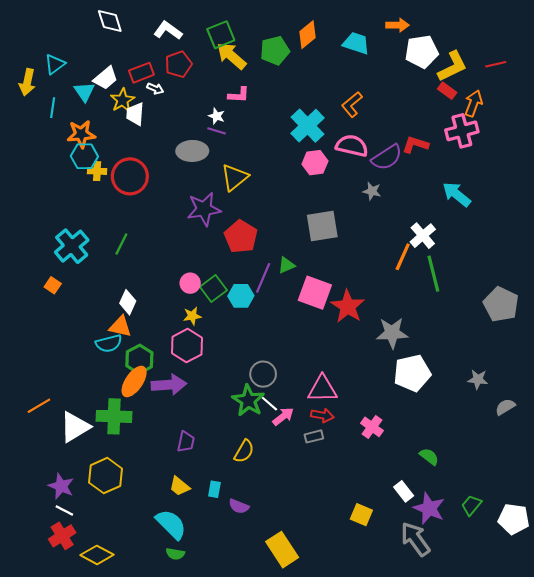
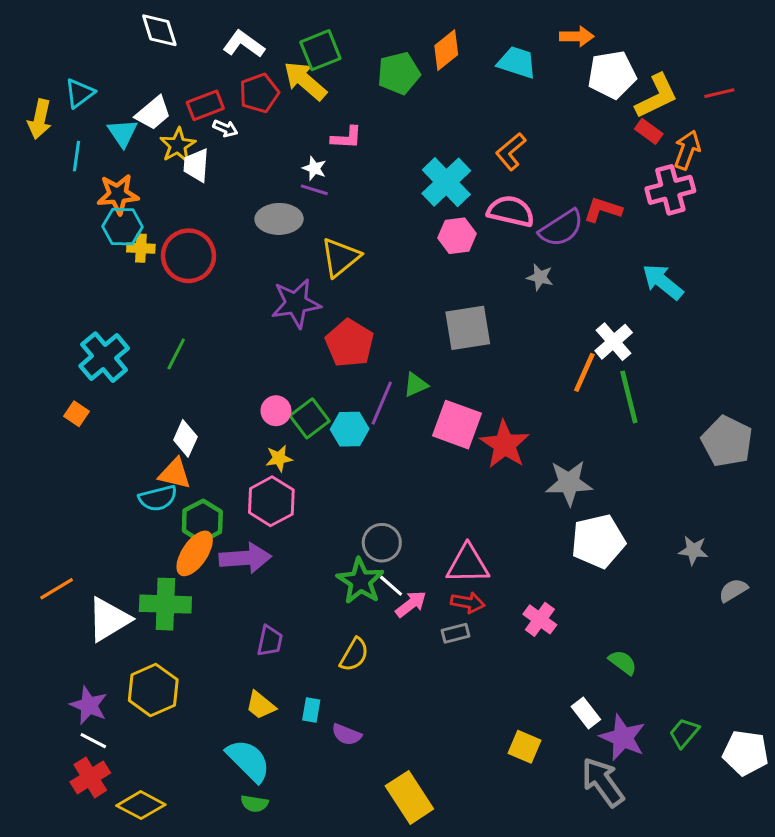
yellow arrow: (231, 56) -> (305, 81), moved

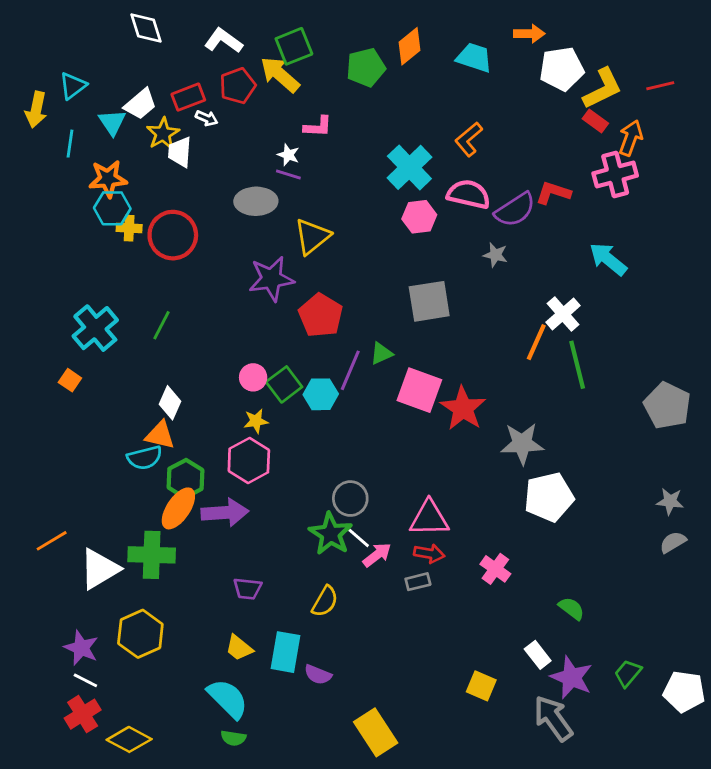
gray star: (693, 550) -> (670, 501), moved
purple trapezoid: (270, 641) -> (247, 589), turned 84
cyan rectangle: (311, 710) -> (285, 652), size x1.8

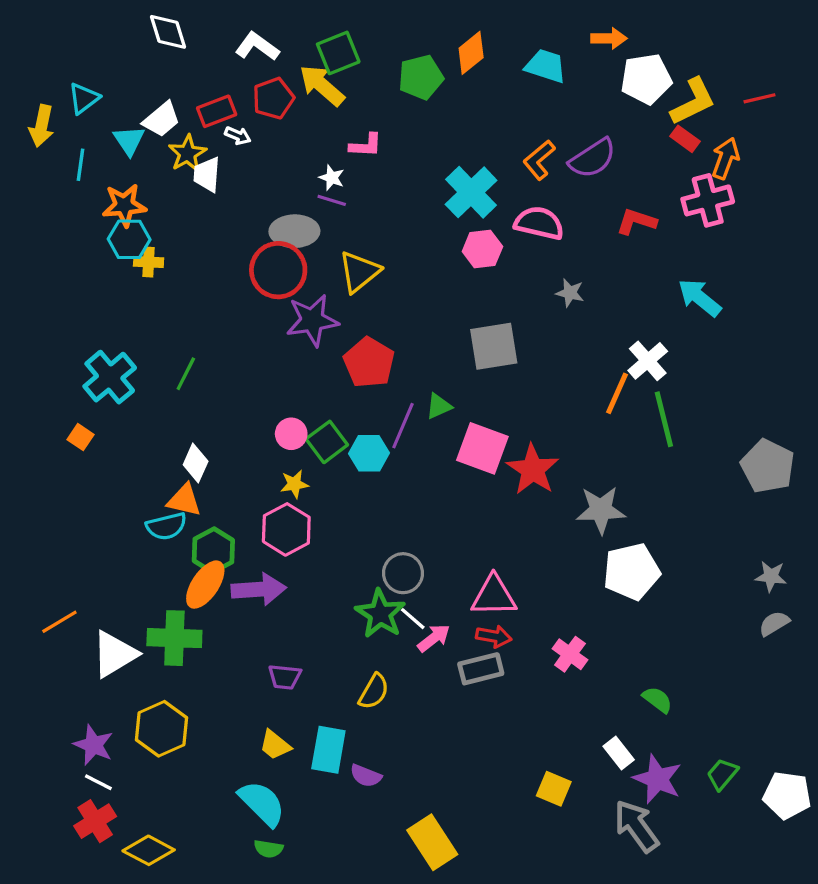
purple semicircle: (515, 210) -> (593, 158), moved
red circle: (173, 235) -> (278, 270), moved
gray rectangle: (418, 582) -> (481, 669), size x1.5

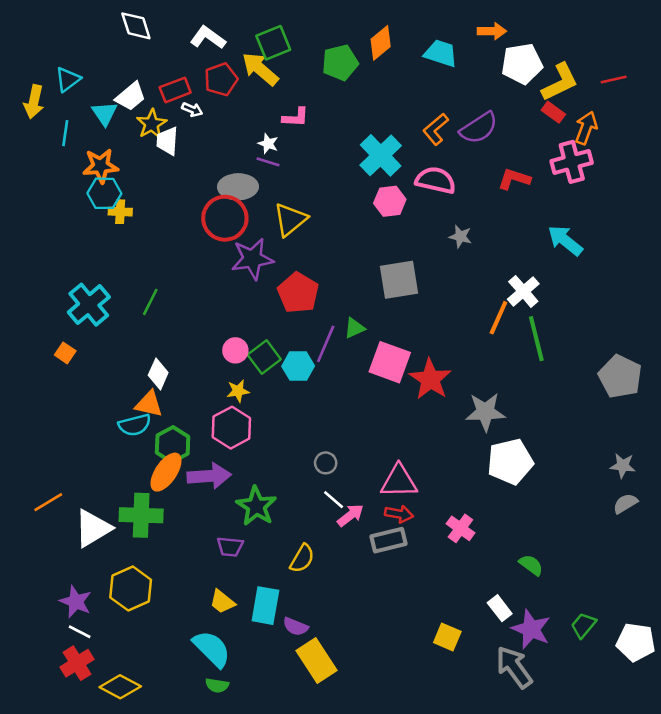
gray circle: (403, 573) -> (326, 463), size x0.7
green star: (380, 614) -> (256, 506), moved
yellow rectangle: (432, 842) -> (316, 661), moved

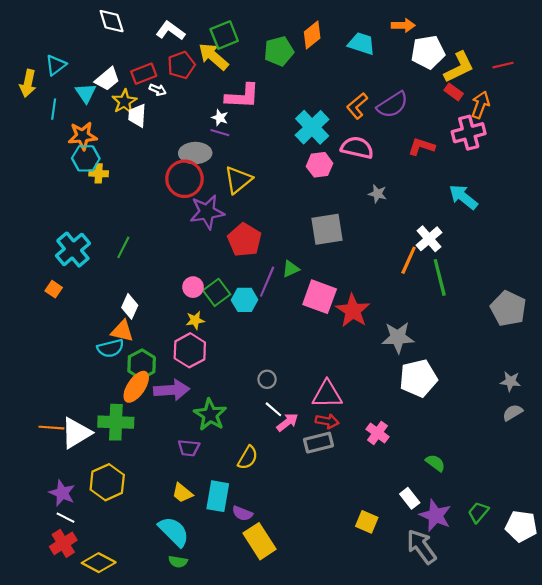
pink L-shape: (296, 117) -> (242, 96), size x1.6
orange line: (48, 502) -> (51, 428), moved, turned 35

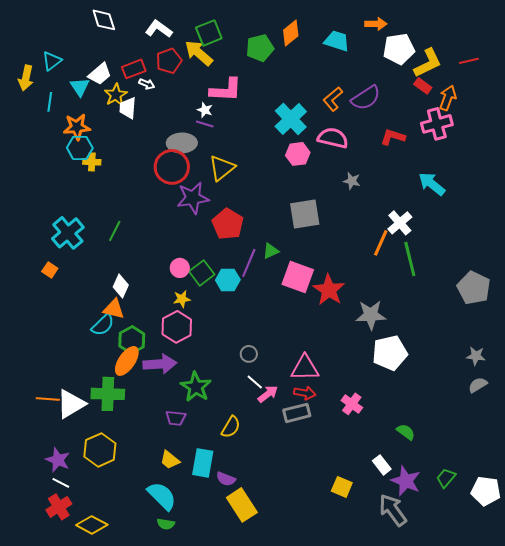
cyan semicircle: (110, 348) -> (103, 325), turned -30

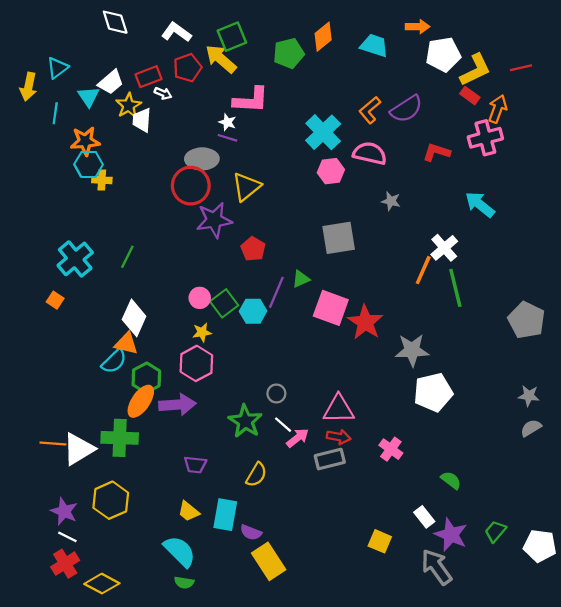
red pentagon: (228, 224) -> (253, 249), size x0.7
white diamond: (121, 286) -> (134, 318), size x1.4
green star: (196, 387) -> (245, 421), moved

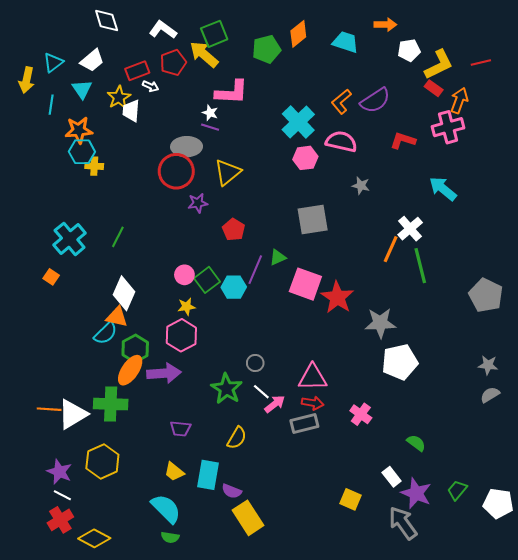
white pentagon: (443, 54) -> (409, 50), size x0.7
white trapezoid: (111, 82) -> (92, 61), moved
purple star: (214, 220) -> (198, 203), size x0.6

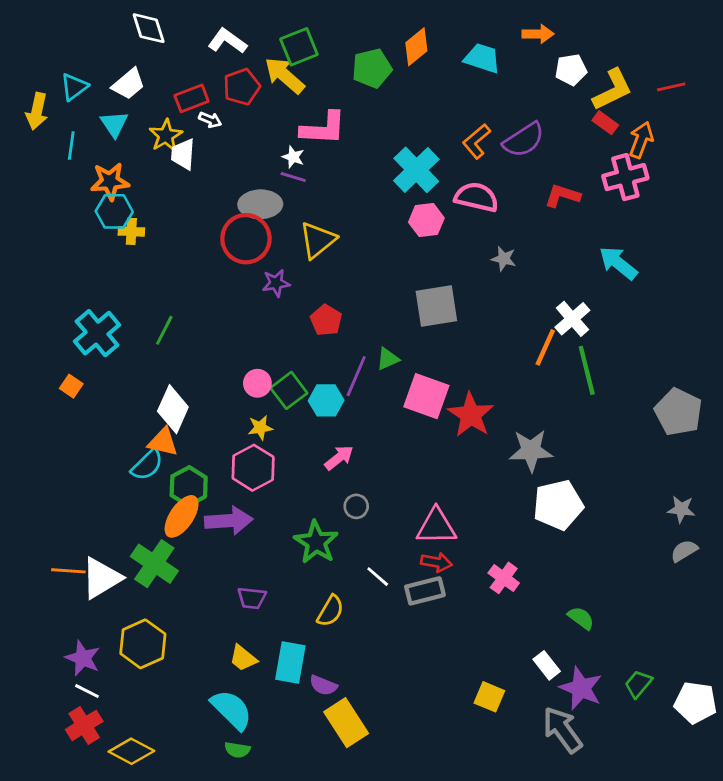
white line: (261, 392) -> (378, 577), moved
green cross: (111, 404) -> (154, 564), turned 32
pink arrow: (275, 404) -> (339, 458), moved

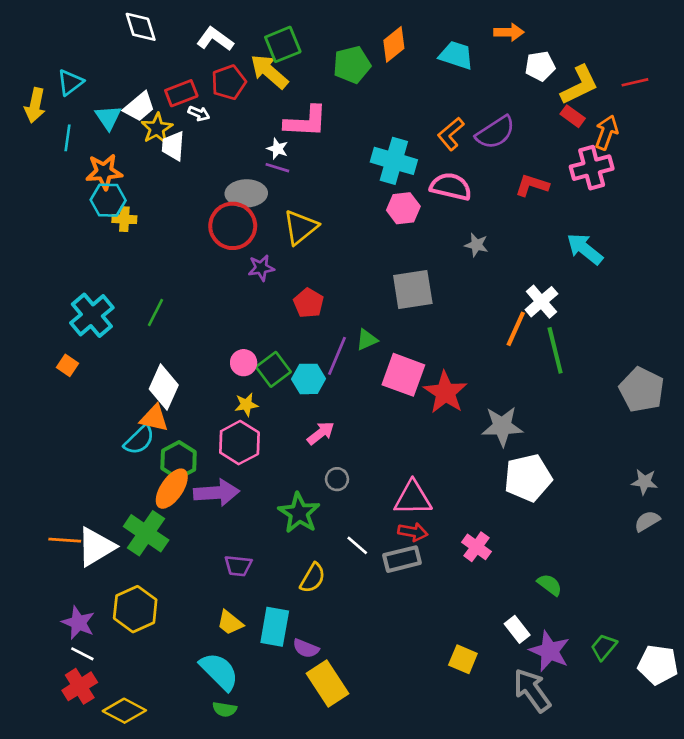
white trapezoid: (129, 84) -> (139, 107), moved
cyan cross: (416, 170) -> (394, 161), turned -30

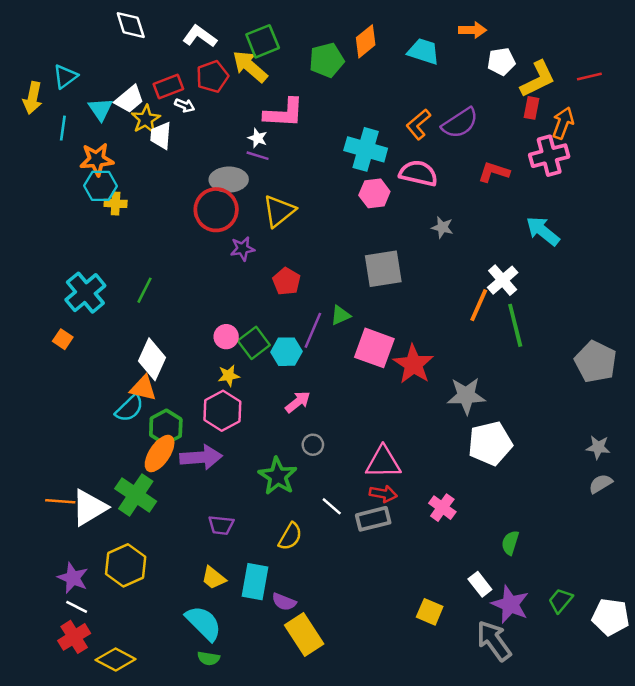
red rectangle: (573, 116) -> (531, 108), turned 65
green semicircle: (550, 585) -> (510, 543), turned -110

